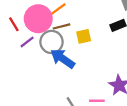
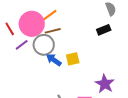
yellow square: (84, 36) -> (73, 59), moved
blue arrow: (63, 59) -> (54, 60), size x0.7

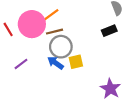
purple line: (22, 45) -> (21, 64), moved
gray circle: (44, 45) -> (61, 47), moved

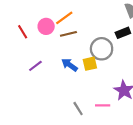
pink circle: (32, 24) -> (46, 26), size x0.6
gray circle: (61, 47) -> (102, 49), moved

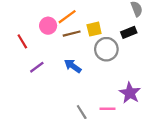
red line: (23, 32) -> (22, 41), moved
yellow square: (90, 64) -> (94, 29), moved

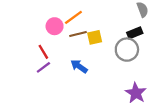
yellow square: (94, 29) -> (95, 37), moved
red line: (22, 41) -> (43, 52), moved
gray circle: (106, 49) -> (127, 50), moved

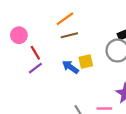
pink circle: (55, 26) -> (19, 35), moved
yellow square: (95, 37) -> (86, 61), moved

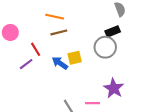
orange line: (65, 19) -> (55, 17), turned 48
red line: (35, 53) -> (36, 49), moved

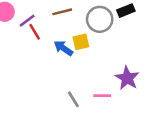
gray circle: (105, 47) -> (100, 19), moved
purple line: (26, 64) -> (27, 21), moved

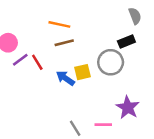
gray circle: (100, 19) -> (111, 62), moved
purple line: (27, 21) -> (20, 60), moved

